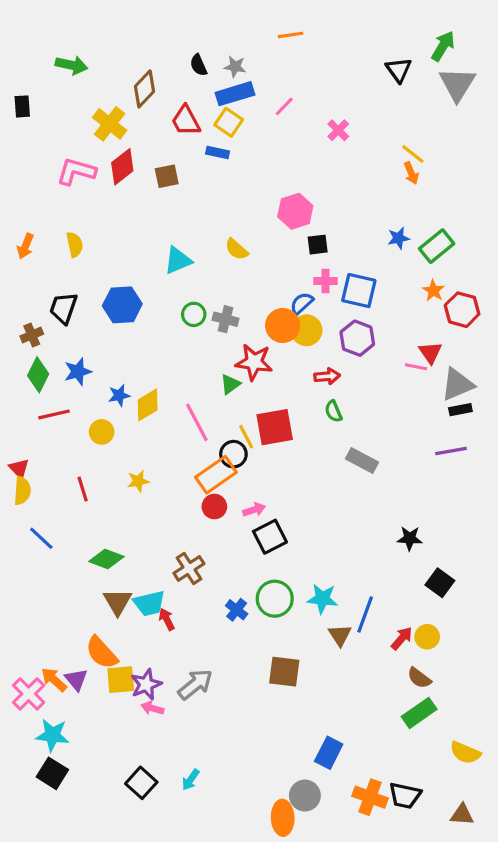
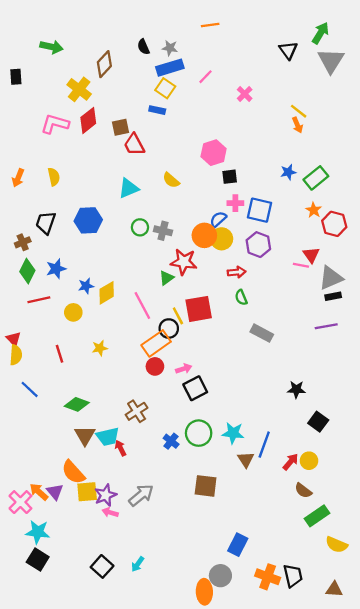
red trapezoid: (186, 121) -> (134, 145), moved
green rectangle: (419, 713) -> (317, 516), moved
black trapezoid: (405, 796) -> (293, 576), turned -115

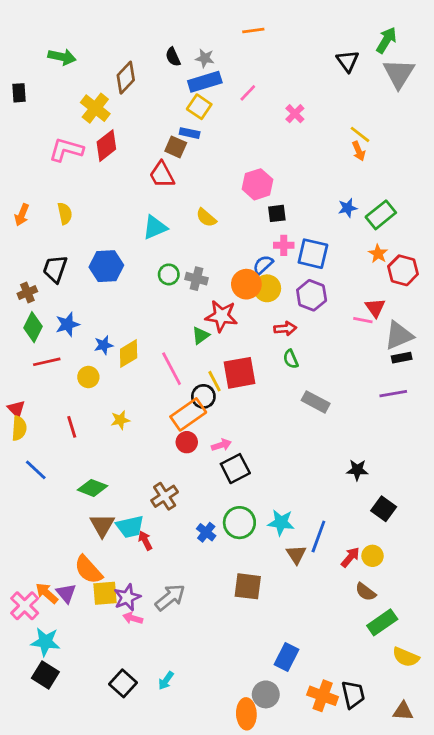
brown square: (120, 127) -> (176, 147), moved, turned 36

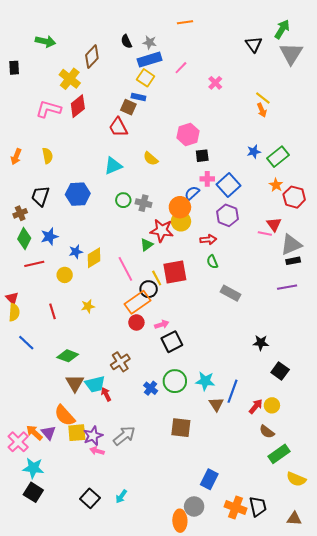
blue square: (313, 254) -> (228, 185), turned 35
yellow circle: (267, 288) -> (181, 221), moved

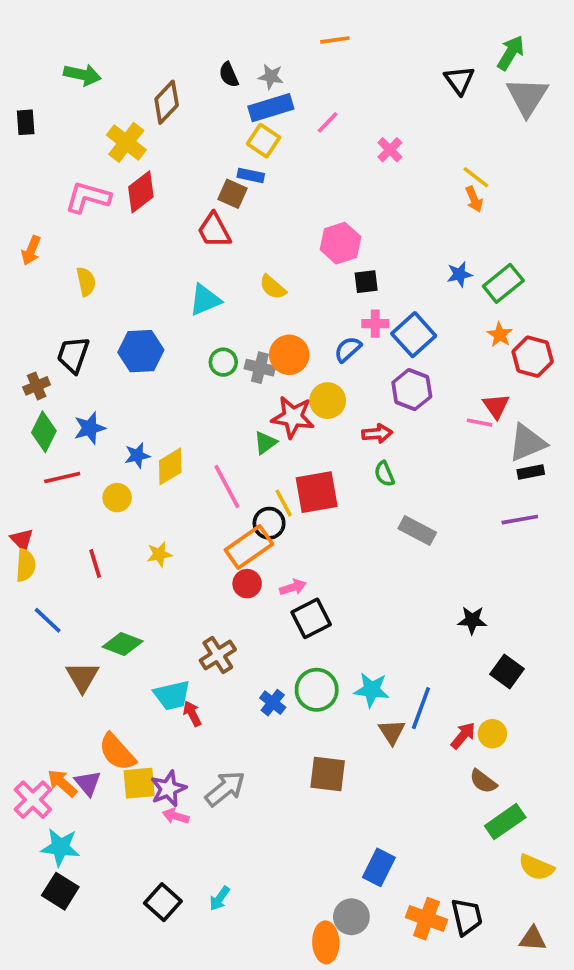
orange arrow: (16, 157) -> (31, 250), moved
orange circle: (180, 207) -> (289, 355), moved
brown triangle: (75, 383) -> (82, 677), moved

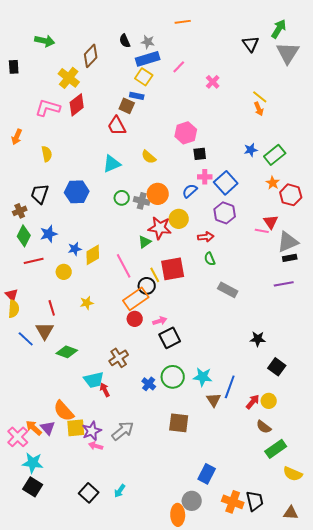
brown triangle: (82, 677) -> (45, 331), moved

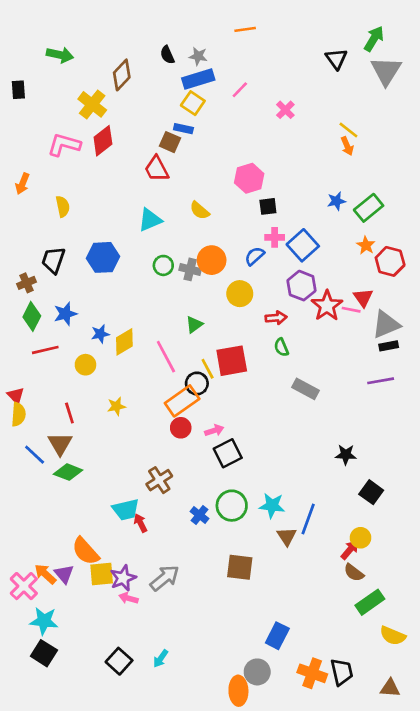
red star: (160, 228) -> (327, 306), moved, turned 30
green diamond: (67, 352) -> (68, 472), moved
red arrow: (253, 402) -> (350, 550), moved

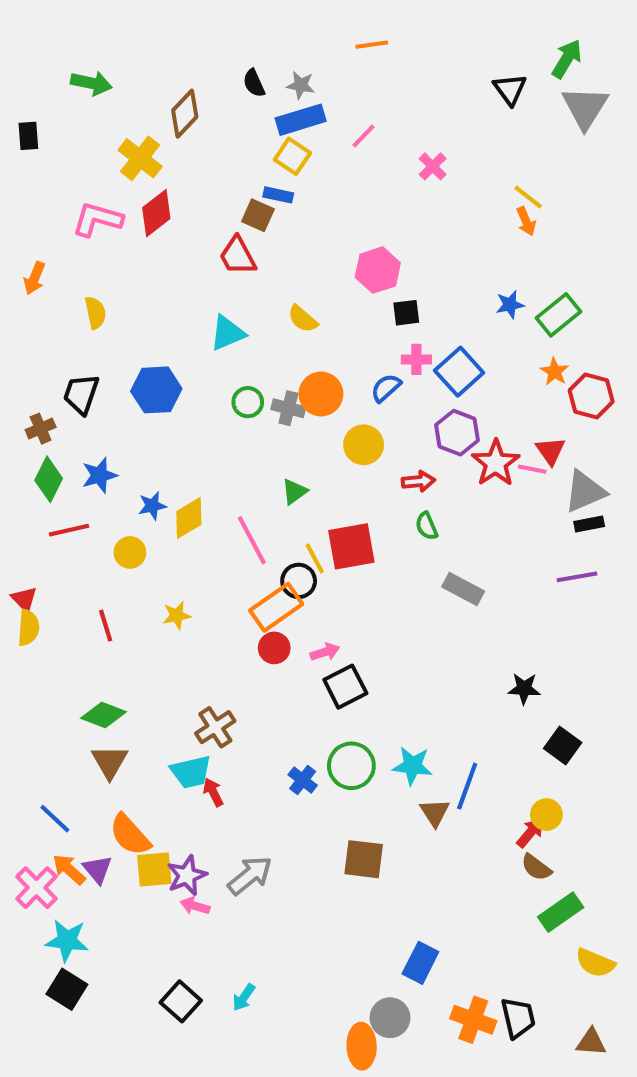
brown triangle: (60, 444) -> (110, 762), moved
blue line: (35, 455) -> (55, 819), moved
brown cross: (159, 480) -> (215, 727), moved

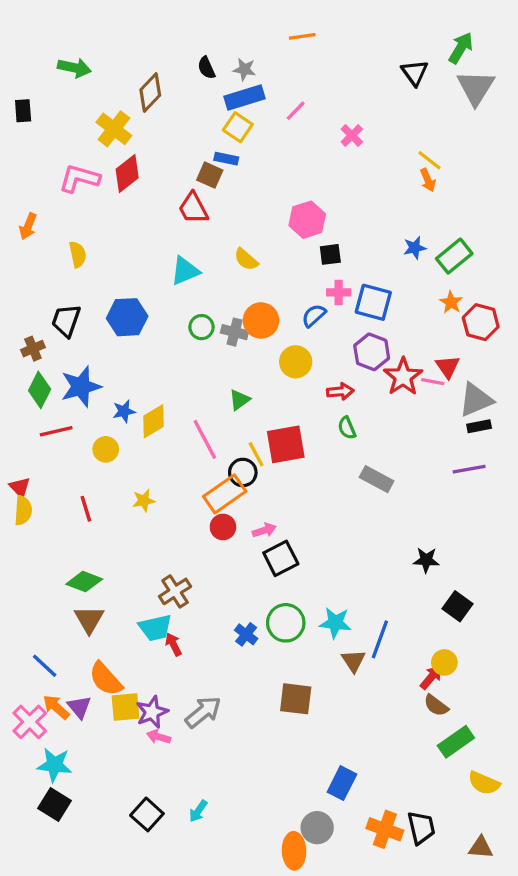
blue square: (459, 372) -> (373, 302), turned -33
blue star: (99, 475) -> (81, 387), size x1.4

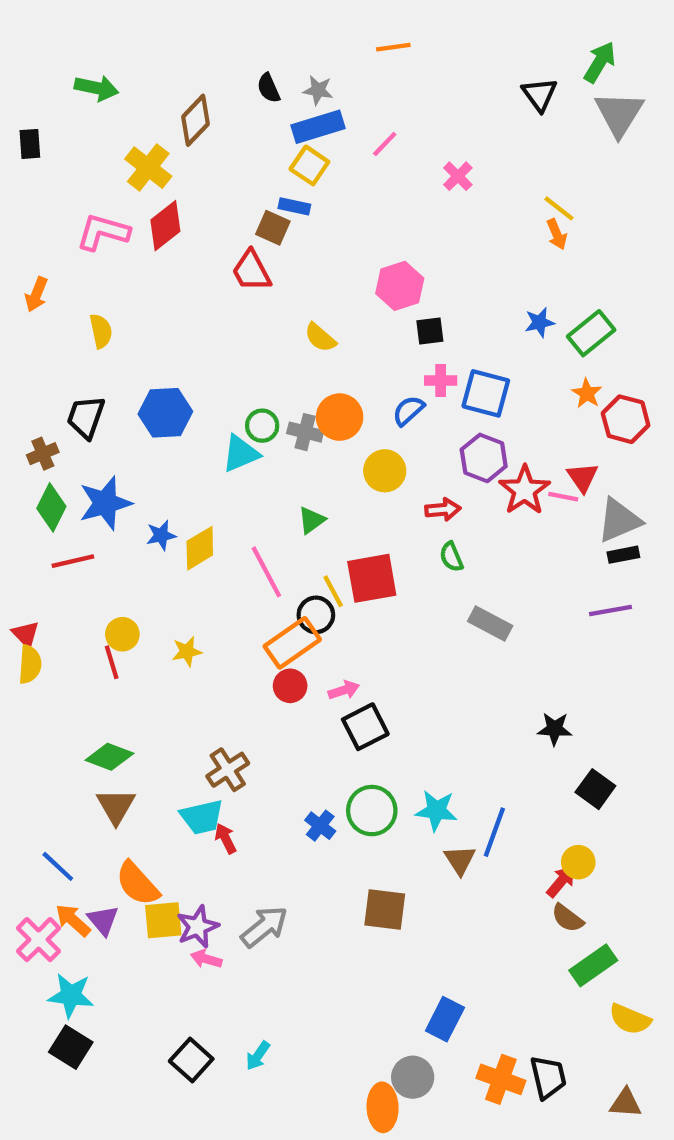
cyan triangle: (185, 271) -> (241, 454), moved
yellow circle: (106, 449) -> (122, 634), moved

